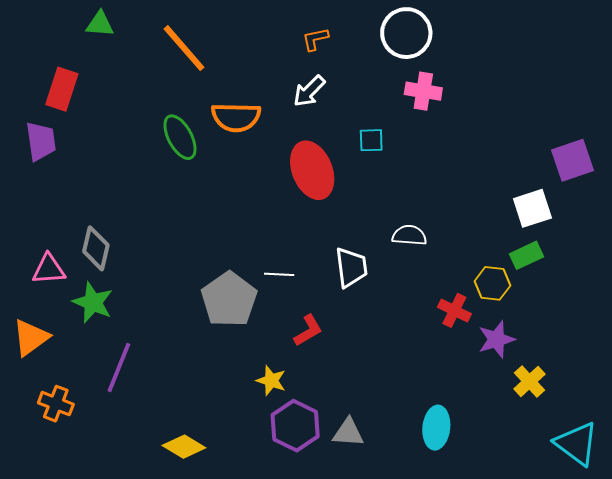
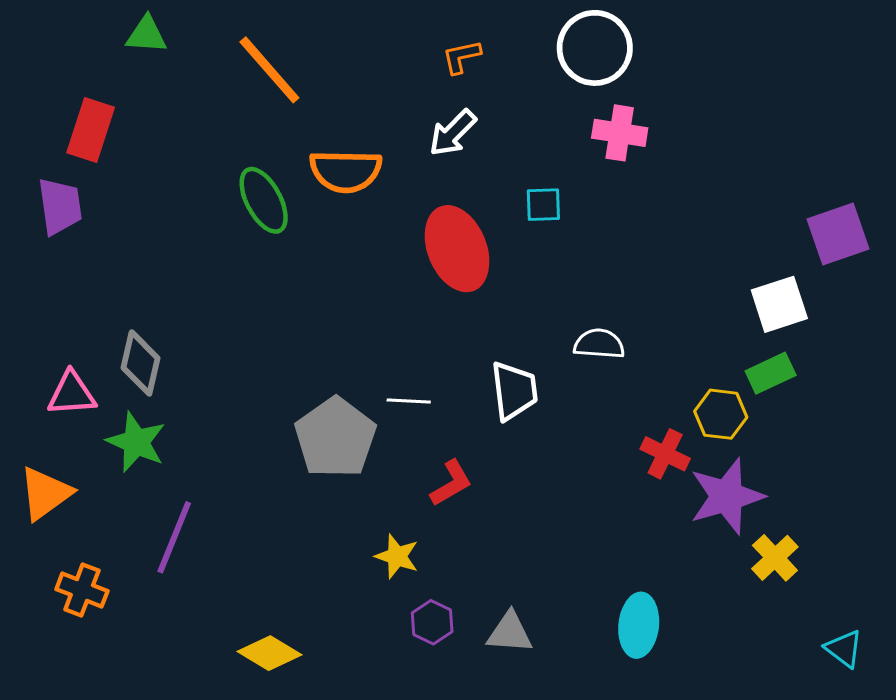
purple star: (496, 339) -> (727, 496), size x1.4
purple hexagon: (295, 426) -> (432, 622), size x0.6
cyan triangle: (577, 444) -> (844, 649), size x0.6

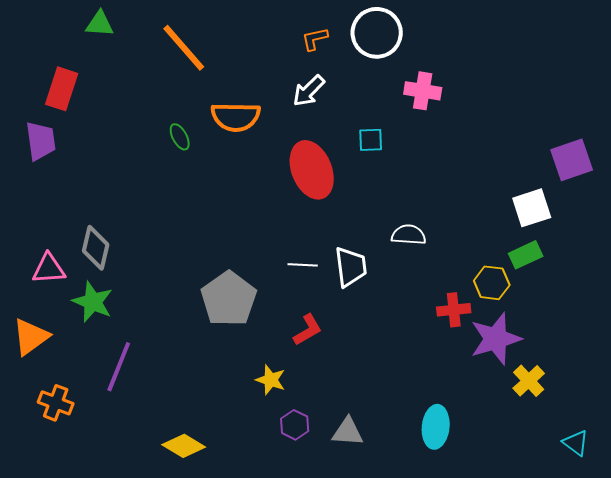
white circle: (595, 48) -> (377, 33), moved
green ellipse: (264, 200) -> (180, 137), size x0.6
white line: (409, 401) -> (303, 265), moved
red cross: (665, 454) -> (454, 310), turned -32

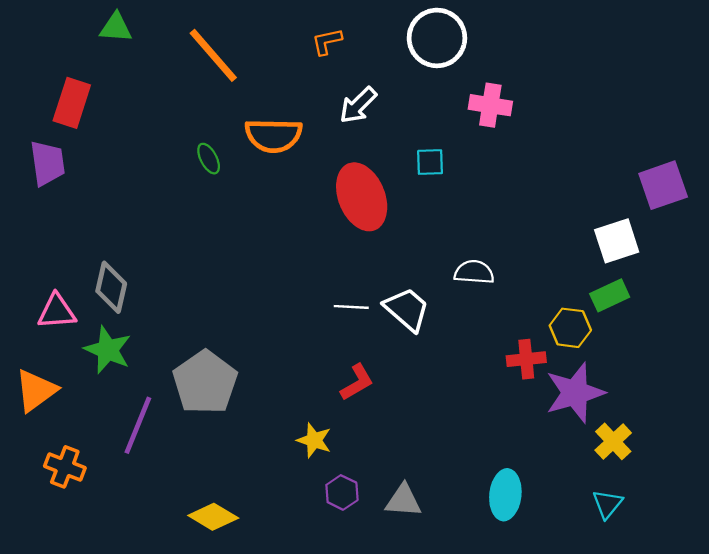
orange L-shape: (315, 39) -> (327, 41), moved
white trapezoid: (351, 267) -> (407, 309), turned -42
gray pentagon: (229, 299) -> (205, 382), moved
cyan triangle: (576, 443) -> (607, 504), moved, turned 32

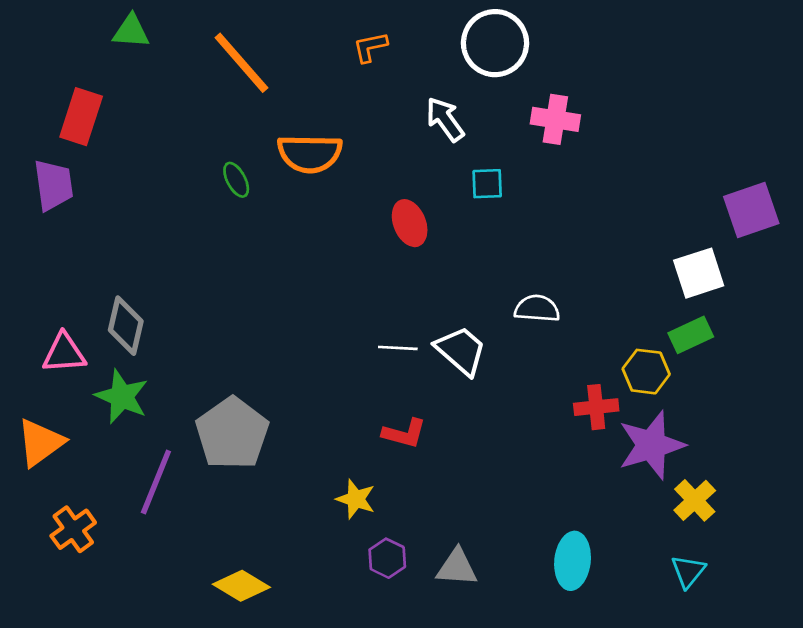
white arrow: (358, 105) -> (445, 119), moved, turned 99
red ellipse: (362, 197) -> (410, 223), size x0.6
red L-shape: (357, 382) -> (404, 433), turned 45
orange cross: (65, 467) -> (73, 529), turned 33

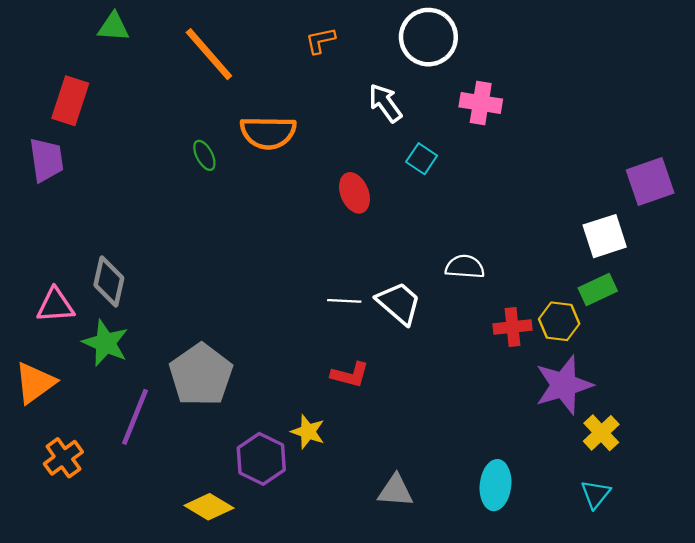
cyan square: (487, 184) -> (422, 159), turned 36
red cross: (596, 407) -> (513, 327), moved
purple hexagon: (387, 558) -> (261, 459), moved, size x1.5

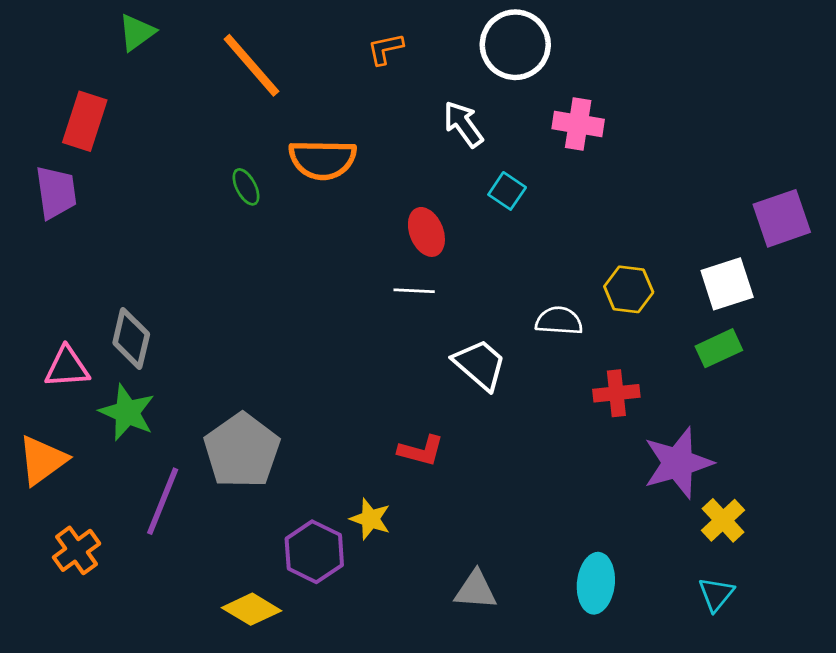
green triangle: (113, 27) -> (137, 32), turned -40
white line: (344, 301) -> (414, 291), moved
yellow hexagon: (559, 321) -> (629, 289), moved

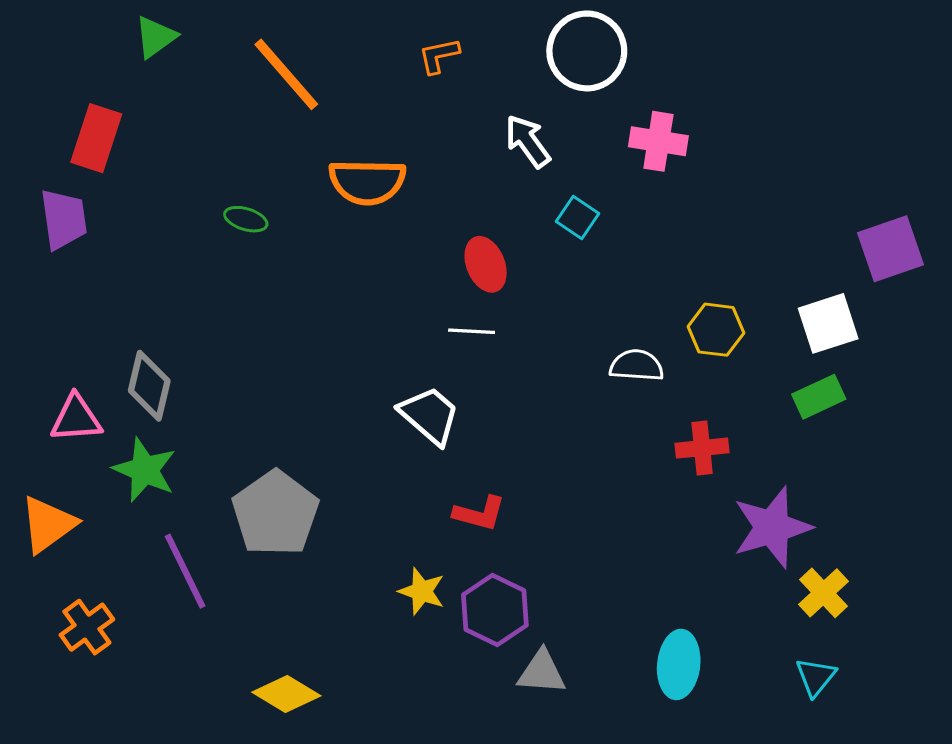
green ellipse: (246, 187) -> (246, 219), moved, turned -45
white trapezoid: (480, 365) -> (430, 415), moved
purple line: (163, 501) -> (185, 571), turned -48
purple hexagon: (314, 552) -> (495, 610), moved

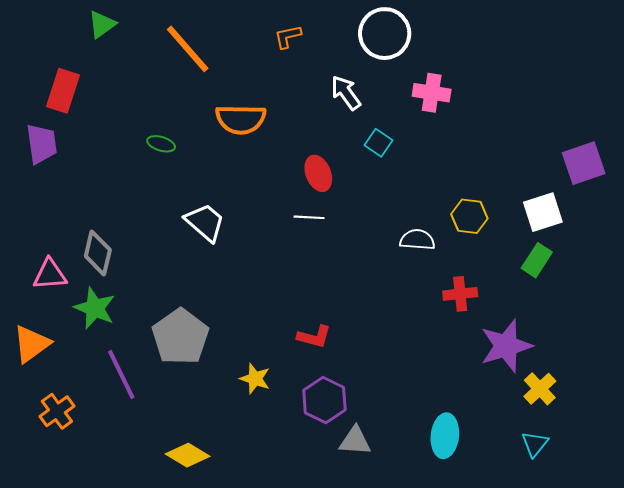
green rectangle: (819, 397) -> (537, 260), turned -32
white trapezoid: (430, 415) -> (205, 222), moved
yellow star: (422, 591) -> (255, 379), moved

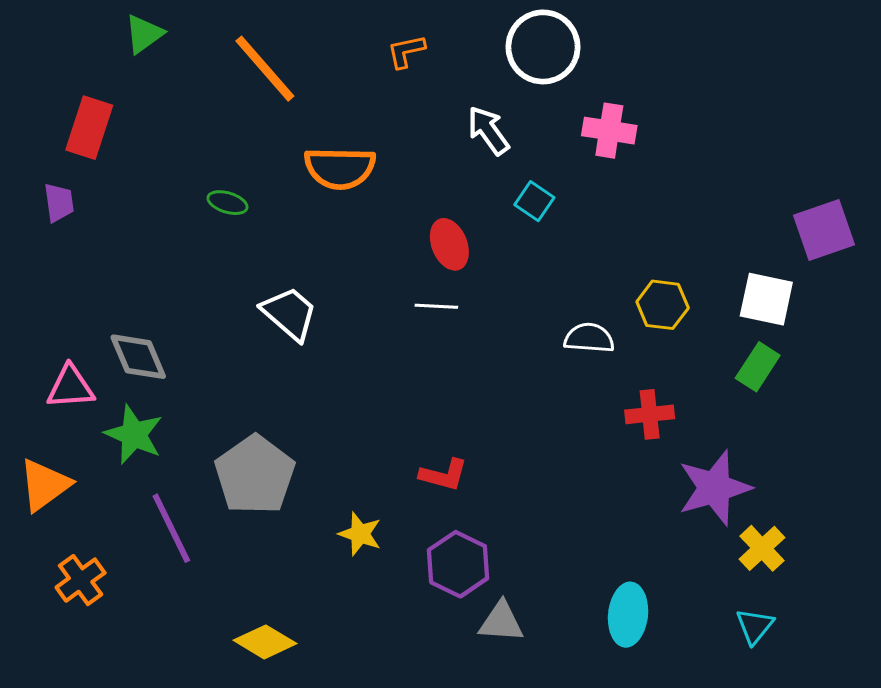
purple trapezoid: (42, 144) -> (59, 203), size x0.7
white square: (543, 212) -> (766, 299), turned 30
gray diamond: (98, 253) -> (138, 357), turned -36

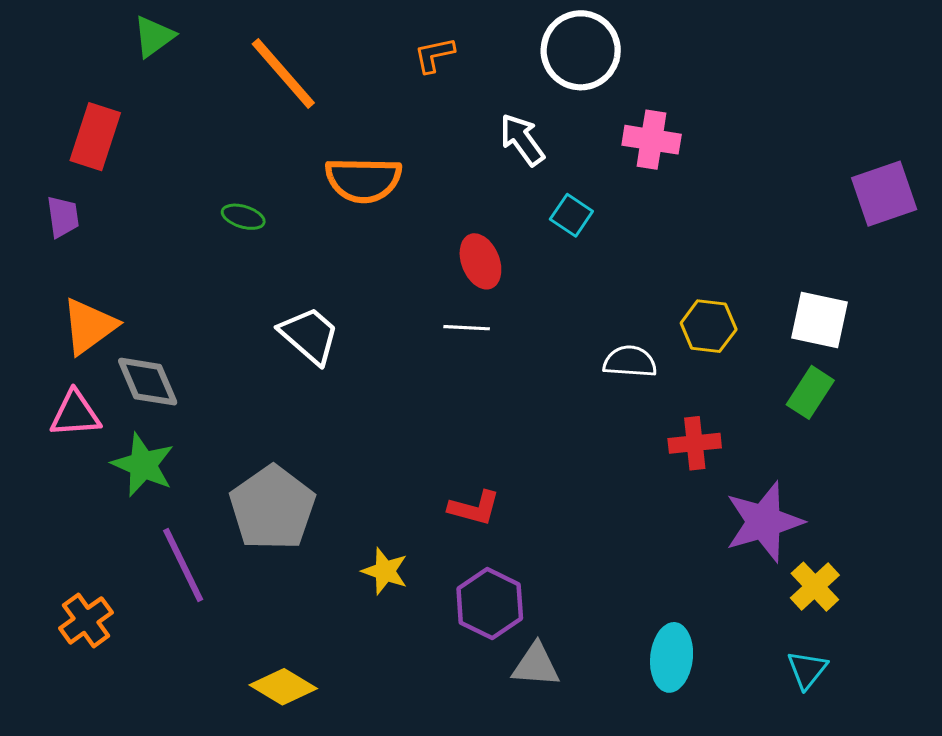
purple square: (824, 230) -> (884, 194), moved
orange triangle: (45, 485) -> (89, 326), moved

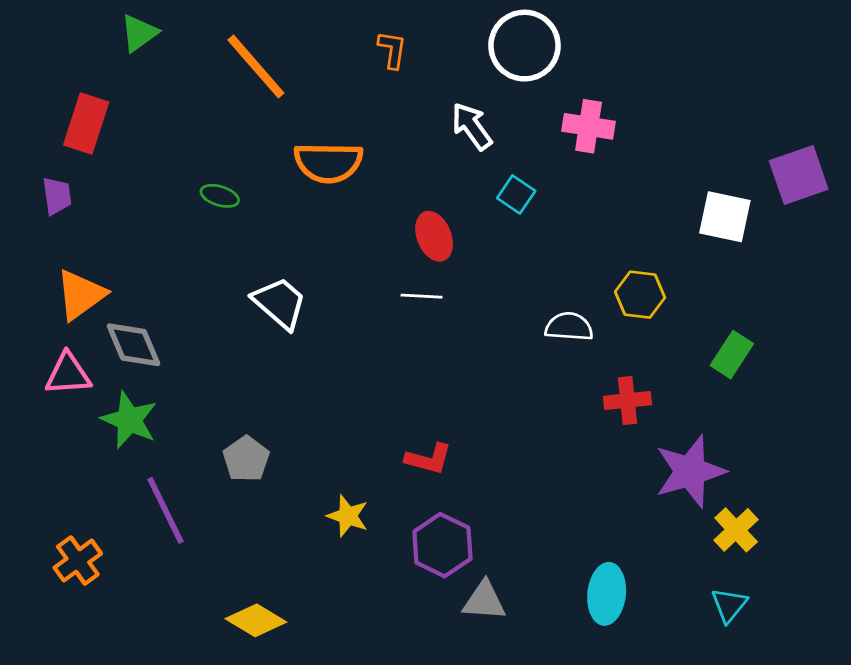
orange L-shape: (434, 55) -> (392, 50), turned 111
white square: (819, 320) -> (725, 217), moved
gray pentagon: (272, 508) -> (246, 459), size x0.6

